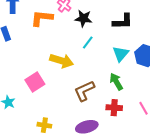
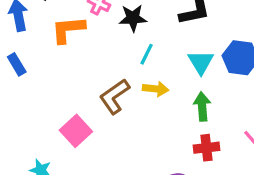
yellow arrow: (62, 61) -> (156, 89), moved, size x0.7
green arrow: (116, 82) -> (202, 107), turned 36
brown L-shape: (84, 91) -> (114, 96), moved

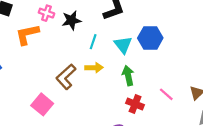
cyan line: (147, 54) -> (93, 42), moved
red cross: (207, 148) -> (135, 104), turned 36

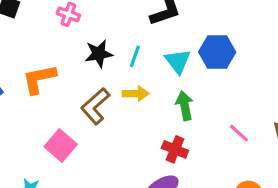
black star: (71, 20) -> (99, 54), moved
orange L-shape: (27, 34) -> (39, 79), moved
red cross: (135, 104) -> (175, 149), moved

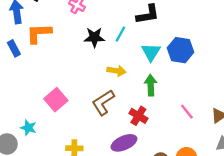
cyan line: (135, 56) -> (120, 34), moved
orange L-shape: (39, 79) -> (39, 33), moved
brown L-shape: (95, 106) -> (103, 102), moved

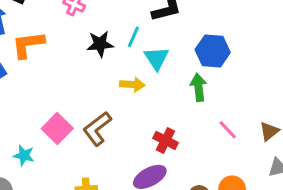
cyan triangle: (151, 52) -> (156, 58), moved
green arrow: (151, 85) -> (198, 87), moved
brown L-shape: (103, 102) -> (97, 129), moved
cyan star: (28, 128) -> (24, 155), moved

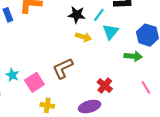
yellow arrow: (132, 85) -> (84, 37), moved
green arrow: (198, 87) -> (133, 56), turned 90
pink square: (57, 128) -> (34, 82), moved

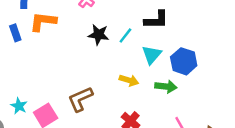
cyan triangle: (111, 32) -> (152, 55), moved
yellow arrow: (84, 37) -> (129, 80), moved

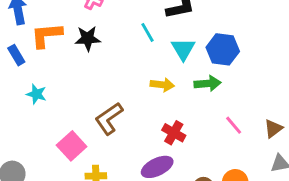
black star: (99, 35) -> (88, 38), moved
cyan line: (125, 35) -> (148, 32), turned -56
cyan star: (19, 106) -> (36, 94), moved

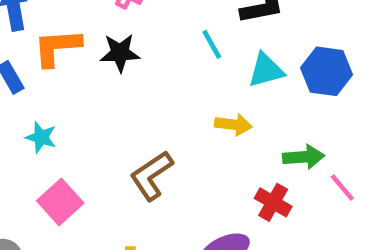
cyan triangle: (183, 49) -> (266, 70), turned 45
green arrow: (208, 83) -> (304, 157), moved
red cross: (174, 133) -> (273, 202), moved
pink square: (72, 146) -> (60, 202), moved

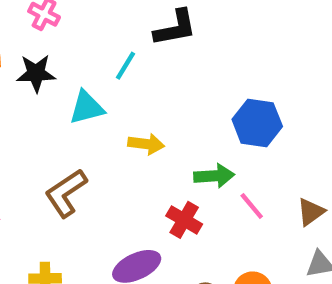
cyan line: (212, 44) -> (125, 66), turned 60
cyan triangle: (266, 70) -> (87, 108), moved
blue hexagon: (327, 71) -> (257, 123), moved

